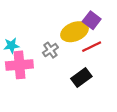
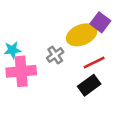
red line: (92, 47) -> (94, 63), moved

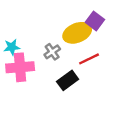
black rectangle: (89, 85) -> (68, 80), moved

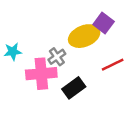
red line: (89, 59) -> (113, 65), moved
pink cross: (20, 67) -> (41, 74), moved

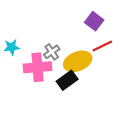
yellow ellipse: (84, 36) -> (78, 61), moved
red line: (113, 65) -> (102, 46), moved

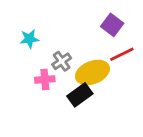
cyan star: (12, 47) -> (29, 39), moved
pink cross: (38, 67) -> (45, 79), size x0.6

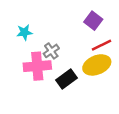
yellow ellipse: (92, 72) -> (97, 65), moved
pink cross: (45, 79) -> (37, 66), size x1.6

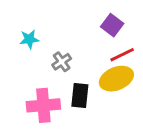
pink cross: (37, 66) -> (43, 105), moved
black rectangle: (66, 79) -> (80, 95), turned -48

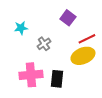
purple square: (112, 25) -> (68, 18), moved
black rectangle: (80, 95) -> (57, 79), moved

